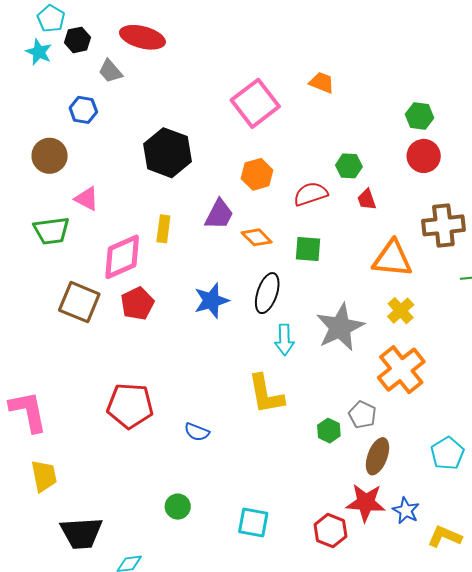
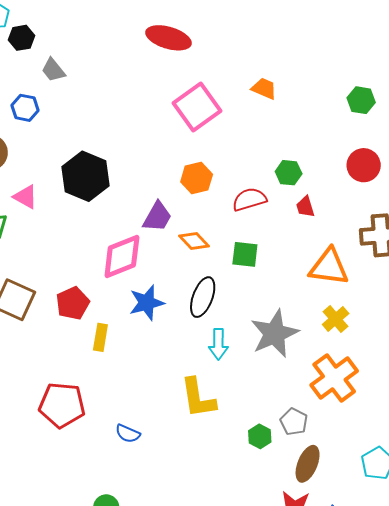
red ellipse: (142, 37) -> (169, 38), moved
green hexagon: (420, 116) -> (361, 100), moved
black hexagon: (167, 153) -> (86, 176), moved
yellow rectangle: (163, 229) -> (100, 337), moved
pink diamond: (122, 257) -> (122, 257), moved

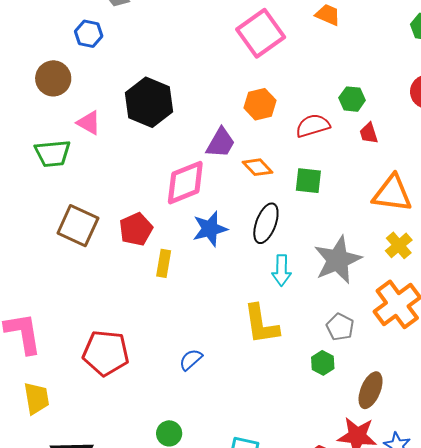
red pentagon: (62, 405) -> (106, 353), moved
gray pentagon: (294, 422) -> (340, 327), moved
blue semicircle: (128, 434) -> (191, 360), turned 115

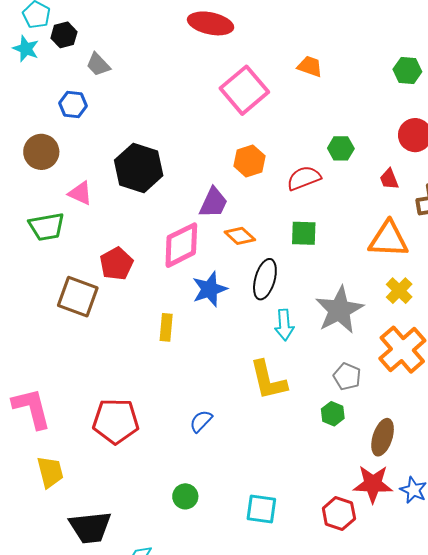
red trapezoid: (369, 133) -> (389, 179), moved
orange diamond: (257, 167) -> (240, 236), moved
red pentagon: (136, 229) -> (116, 264), moved

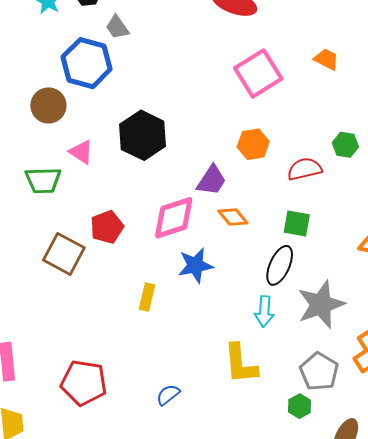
blue hexagon: (73, 104) -> (87, 63), size x1.8
black ellipse: (265, 279) -> (280, 265), moved
gray pentagon: (347, 377) -> (319, 372), size x1.4

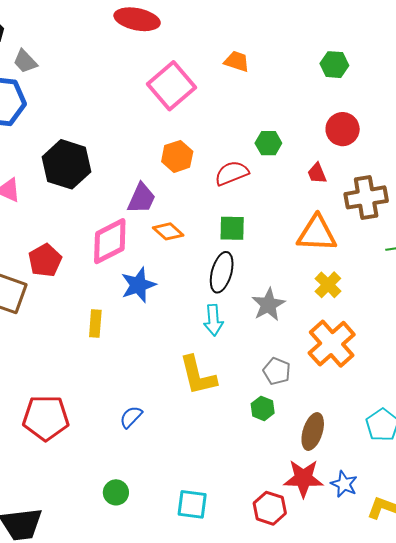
gray star: (321, 304) -> (268, 305), size x0.7
gray pentagon: (319, 372) -> (277, 371), size x0.7

